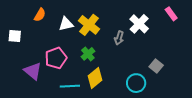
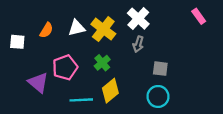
orange semicircle: (40, 15) -> (46, 30), moved
white cross: (139, 24) -> (138, 19), moved
gray square: (156, 66) -> (160, 69), moved, turned -32

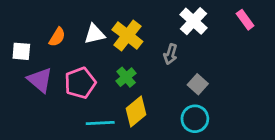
white cross: (138, 19) -> (193, 21), moved
gray square: (160, 69) -> (198, 84), turned 35
purple triangle: (38, 83) -> (40, 80), moved

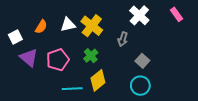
white square: (21, 51) -> (15, 37), turned -32

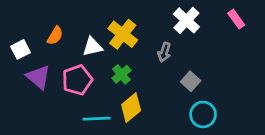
white triangle: (68, 25) -> (92, 47), moved
cyan circle: (140, 86) -> (203, 114), moved

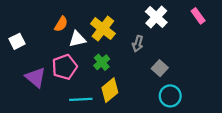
orange semicircle: (55, 36) -> (61, 24), moved
purple triangle: (38, 77) -> (36, 77), moved

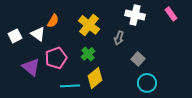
white cross: (156, 17) -> (135, 15), turned -30
white triangle: (77, 39) -> (38, 34), moved, turned 49

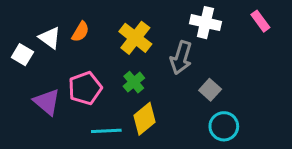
white triangle: (38, 34) -> (50, 38), moved
white square: (15, 36) -> (22, 55), turned -32
gray arrow: (119, 38) -> (181, 58), size x1.5

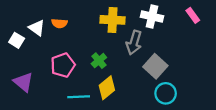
orange semicircle: (80, 32) -> (59, 23), turned 63
yellow cross: (135, 38) -> (113, 20), moved, turned -35
gray square: (210, 90) -> (155, 66), size x1.5
purple triangle: (47, 102) -> (23, 82), moved

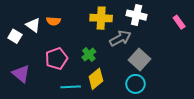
pink rectangle: (193, 15) -> (179, 22), moved
gray arrow: (134, 43) -> (120, 38), turned -135
cyan circle: (166, 93) -> (136, 84), moved

